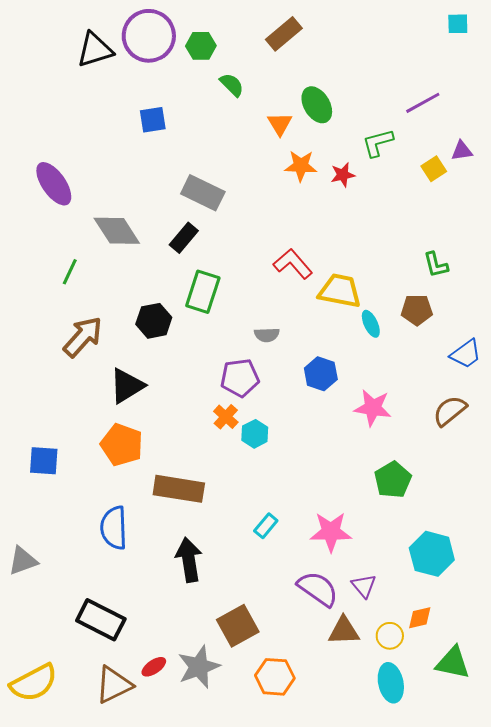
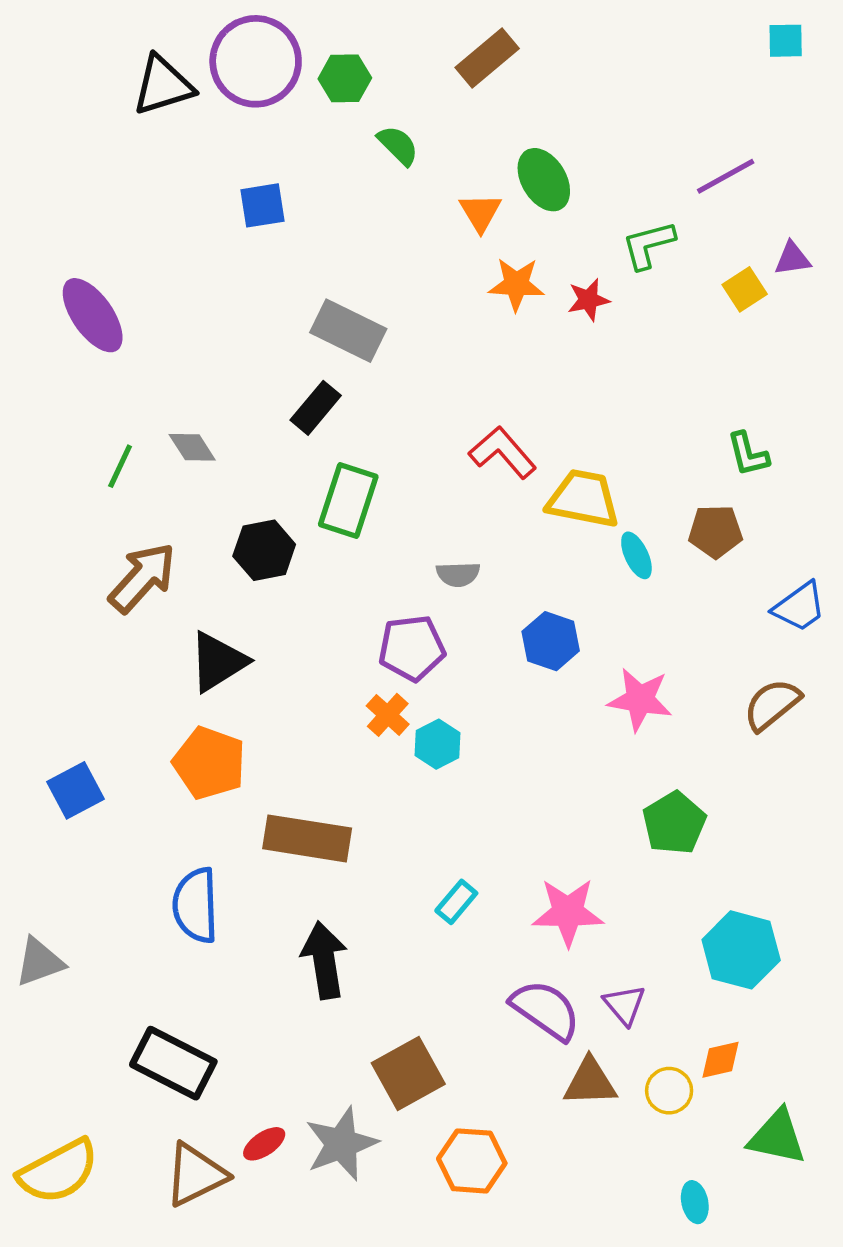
gray diamond: (117, 231) -> (192, 447), moved, size x0.6
blue square: (44, 461) -> (75, 790), turned -32
cyan ellipse: (391, 683) -> (695, 1202), moved, size x0.6

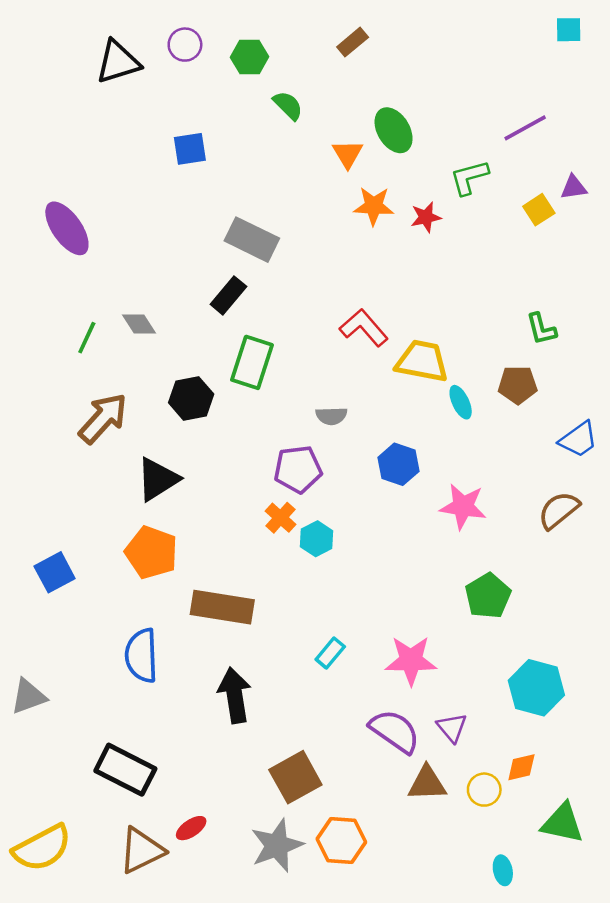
brown rectangle: (487, 58) -> (353, 42), size x0.7
purple circle: (256, 61) -> (185, 45), size x0.5
gray star: (341, 1144) -> (277, 845), moved

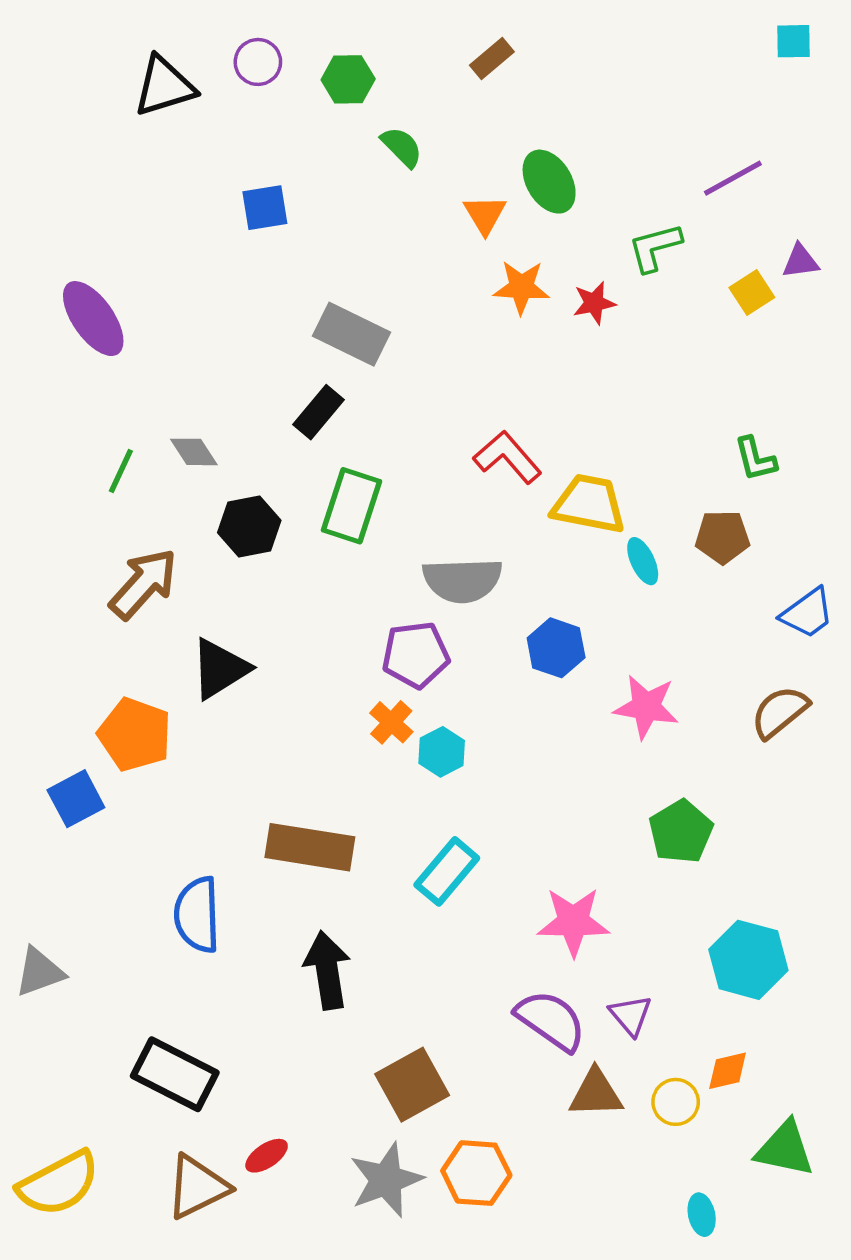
black hexagon: (191, 398) -> (249, 527), moved
gray semicircle: (331, 416) -> (462, 580), size x1.8
orange pentagon: (151, 552) -> (135, 735), moved
cyan rectangle: (330, 653) -> (447, 871), moved, size x1.5

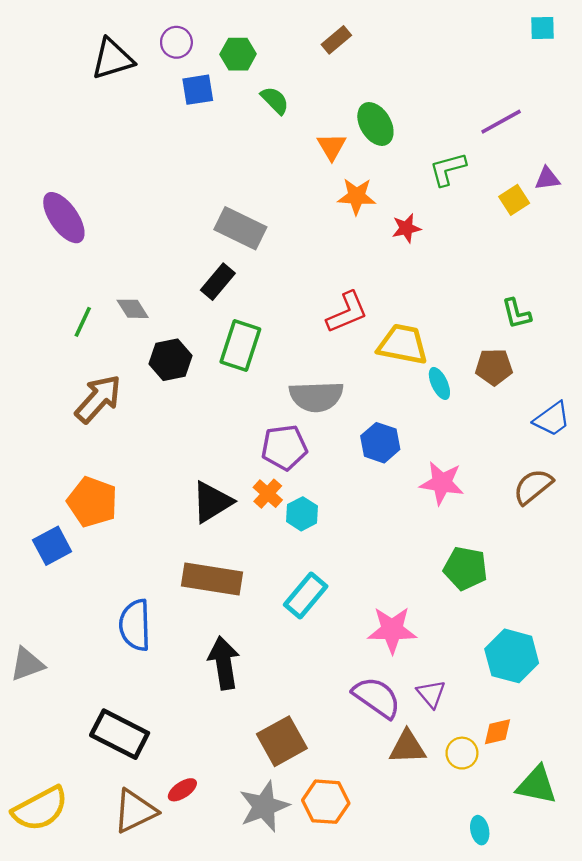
blue square: (265, 208) -> (198, 90), moved
red star: (594, 303) -> (406, 228), moved
red L-shape: (507, 457) -> (347, 312), turned 108
black triangle: (220, 669) -> (212, 502), moved
green pentagon: (681, 832) -> (466, 568), turned -30

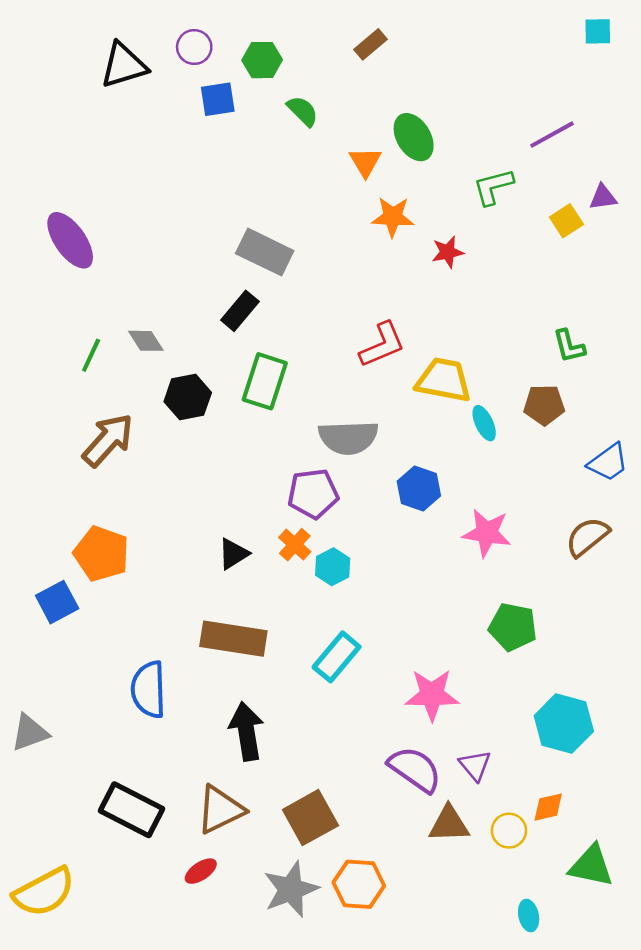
black triangle: (212, 502) -> (233, 554), size x0.7
brown triangle: (135, 811) -> (220, 810), moved

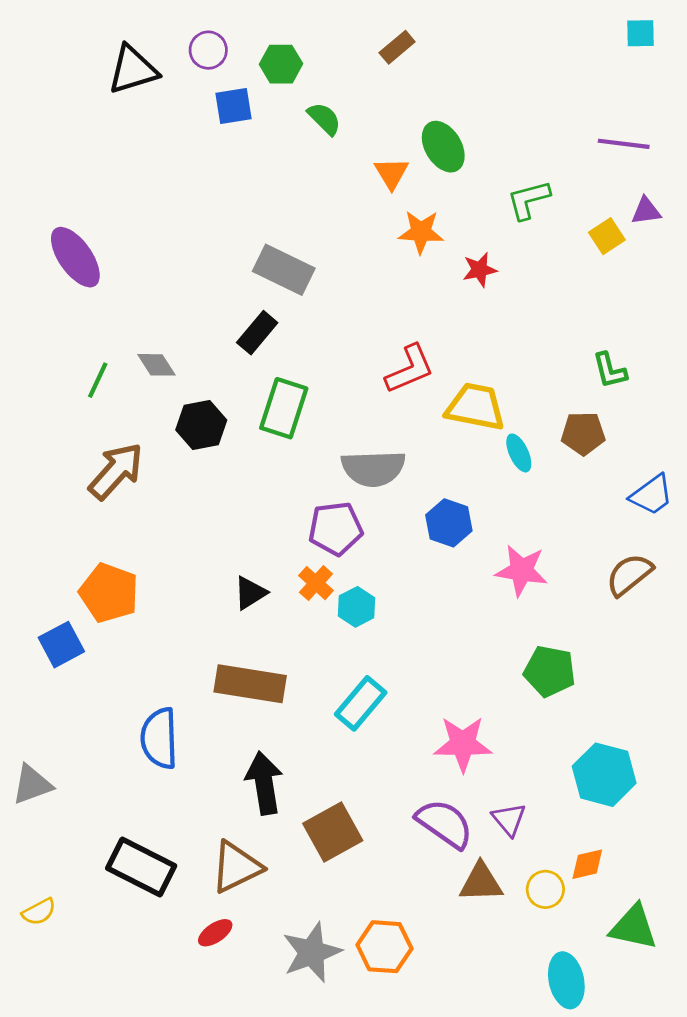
purple line: (552, 135) -> (624, 144), moved, turned 36
brown square: (310, 818) -> (333, 832), moved
yellow semicircle: (44, 892) -> (39, 912), moved, size x0.5
cyan ellipse: (529, 916) -> (566, 980), size x1.6

